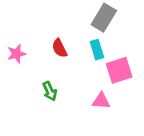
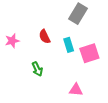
cyan rectangle: (97, 50) -> (69, 45), moved
pink triangle: (101, 101) -> (76, 90), moved

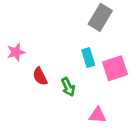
red semicircle: (45, 37) -> (40, 76), moved
green arrow: (37, 69) -> (68, 87), moved

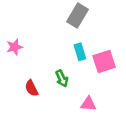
gray rectangle: (100, 17) -> (77, 16), moved
red semicircle: (40, 76) -> (31, 88), moved

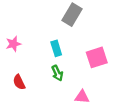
cyan rectangle: (80, 52) -> (56, 48), moved
red semicircle: (31, 88) -> (19, 82), moved

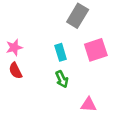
pink square: (97, 57) -> (96, 50), moved
red semicircle: (19, 82) -> (15, 71), moved

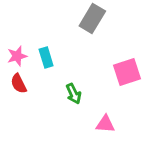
pink square: (96, 50) -> (127, 72), moved
cyan rectangle: (61, 52) -> (46, 58), moved

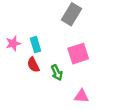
pink square: (127, 72) -> (78, 54), moved
red semicircle: (19, 84) -> (33, 65), moved

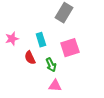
cyan rectangle: (36, 45) -> (41, 40), moved
pink triangle: (82, 96) -> (55, 86), moved

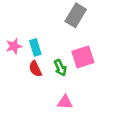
cyan rectangle: (41, 40) -> (35, 47), moved
green arrow: (51, 65) -> (60, 68), moved

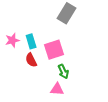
pink square: (83, 57) -> (54, 50), moved
green arrow: (60, 68) -> (63, 71), moved

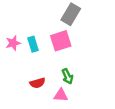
pink square: (54, 50) -> (61, 41), moved
red semicircle: (31, 60) -> (37, 83), moved, turned -80

